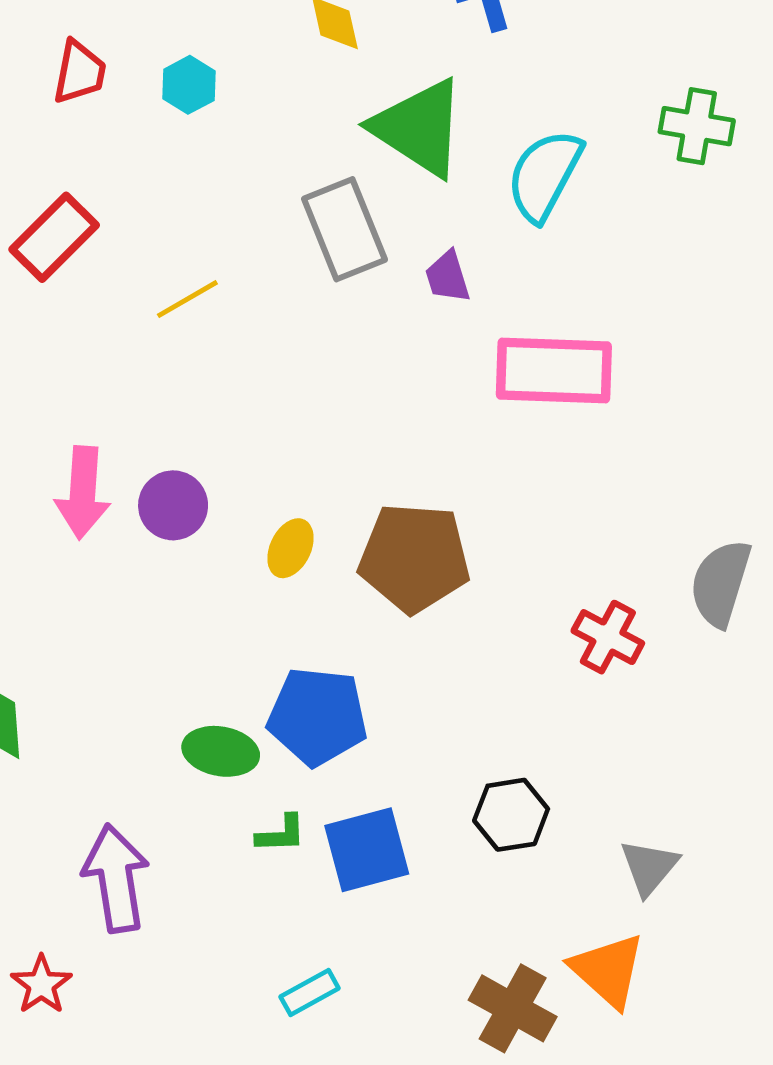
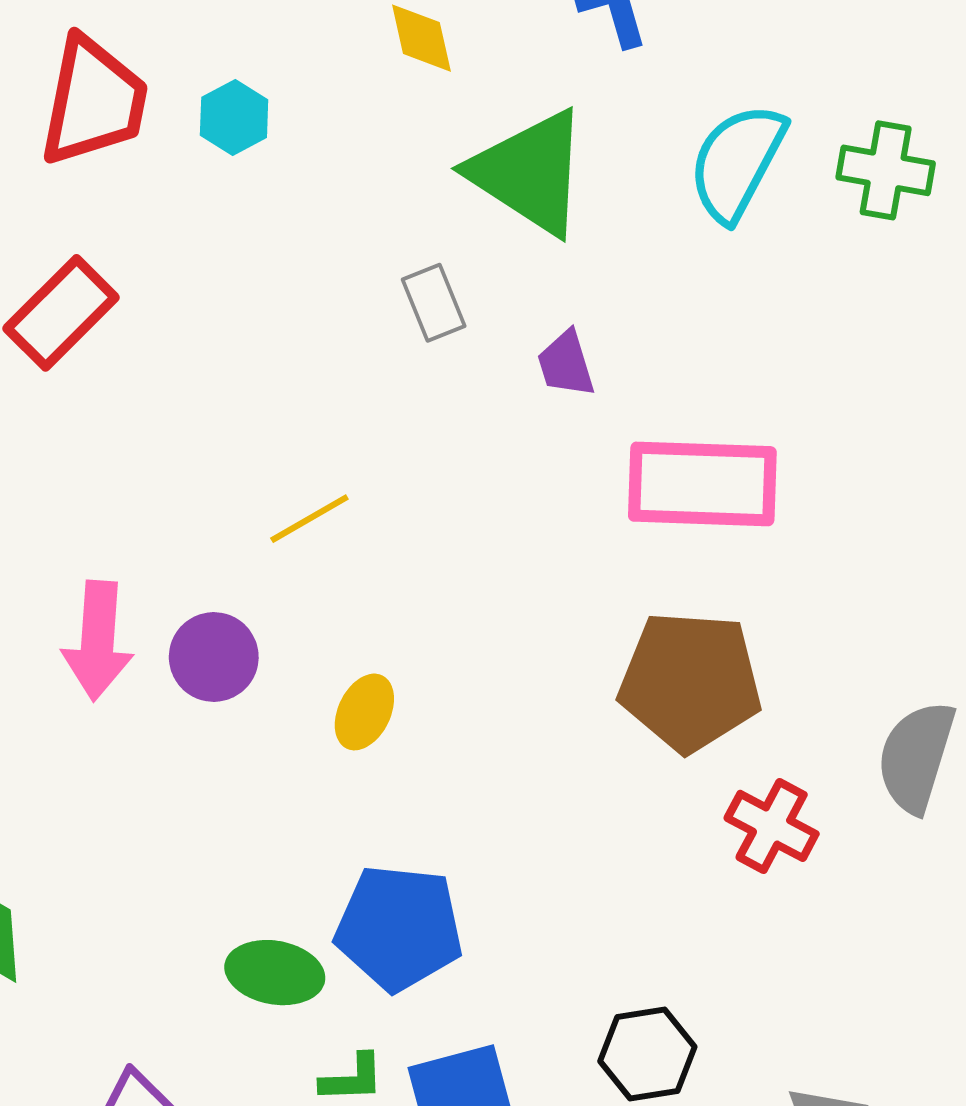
red trapezoid: (79, 72) -> (94, 101), size x1.6
cyan semicircle: (544, 175) -> (737, 162), moved
gray rectangle: (344, 229) -> (434, 303), size x0.6
yellow line: (187, 299) -> (309, 519), moved
brown pentagon: (414, 558) -> (690, 681), moved

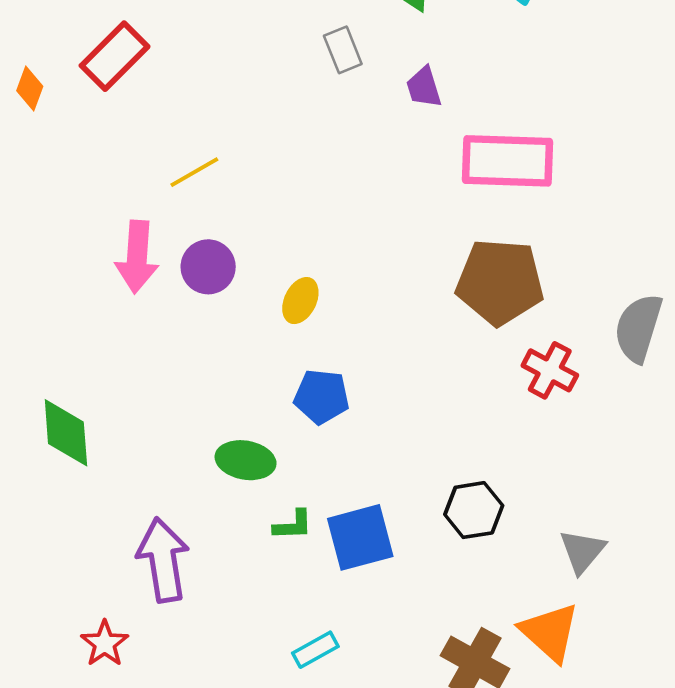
yellow line: (309, 519) -> (194, 172), moved
blue pentagon: (399, 928) -> (322, 397), moved, size x0.7

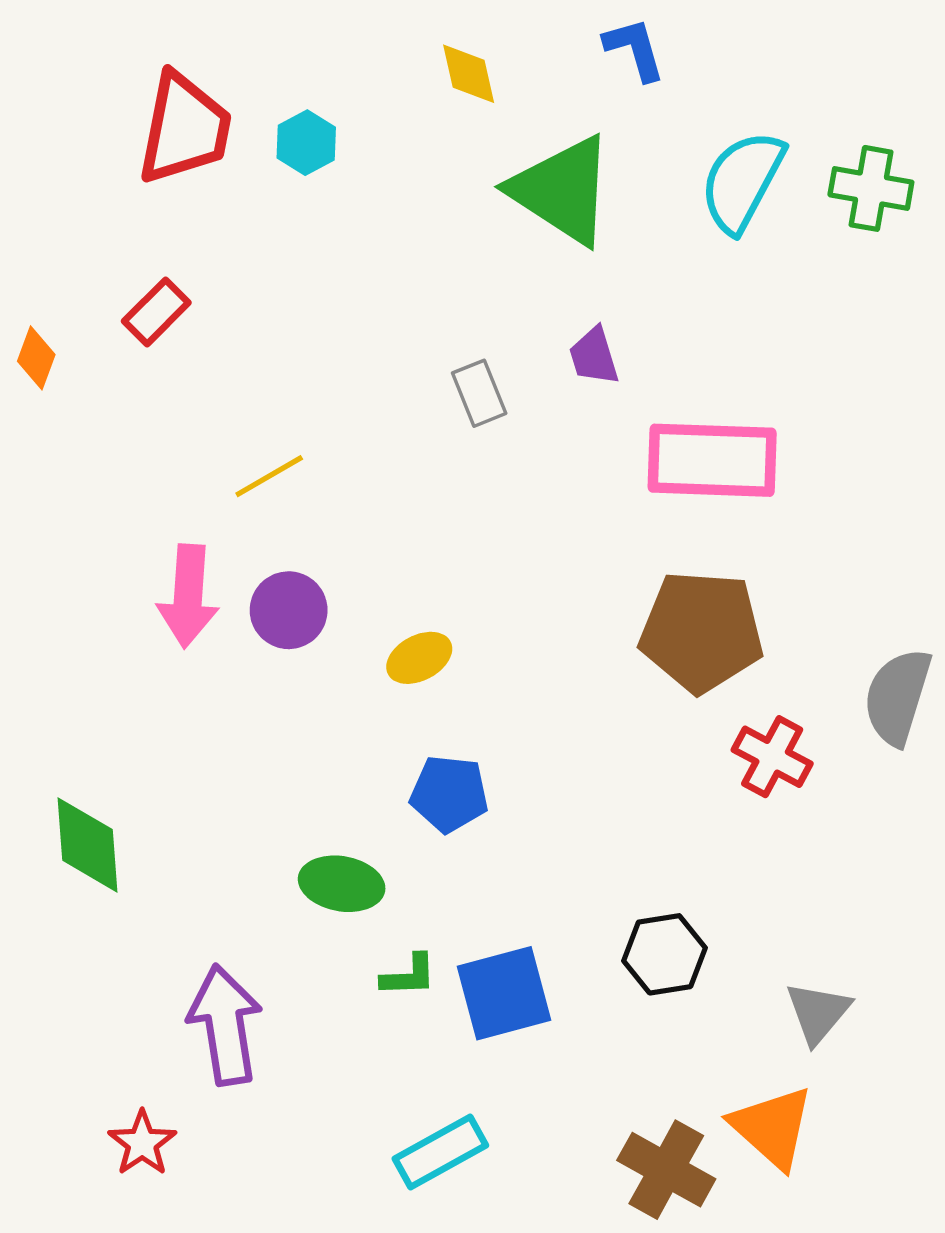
gray rectangle: (343, 50) -> (479, 393), moved
red rectangle: (115, 56) -> (156, 312), size x0.7
yellow ellipse: (300, 301) -> (419, 658), turned 36
cyan rectangle: (315, 650) -> (440, 1152), size x1.4

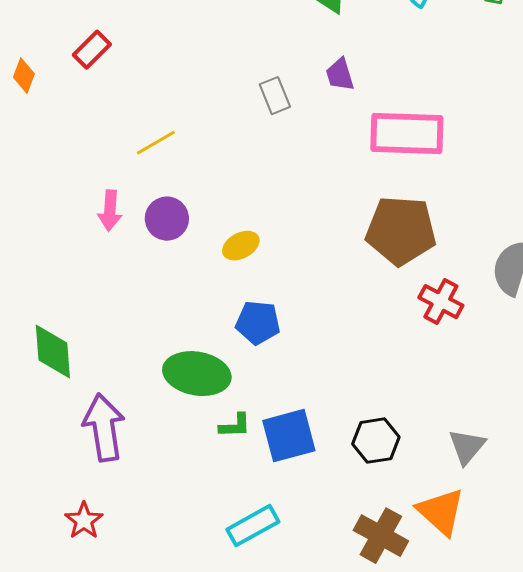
pink arrow: (188, 596) -> (110, 211), size x0.7
green ellipse: (342, 884) -> (197, 374), size x1.4
black hexagon: (664, 954) -> (376, 441), moved
purple arrow: (225, 1025) -> (104, 428), moved

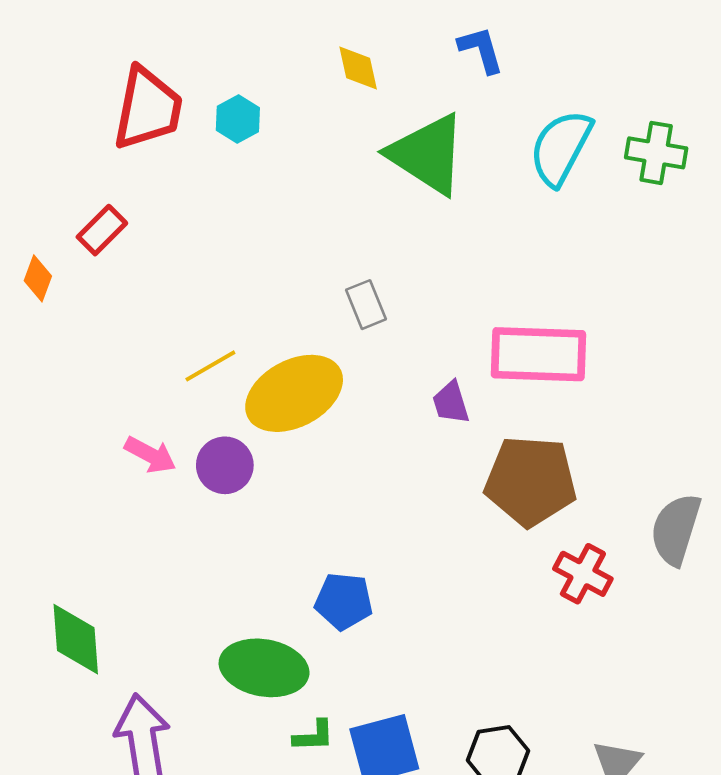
red rectangle: (92, 50) -> (102, 230), moved
purple trapezoid: (340, 75) -> (451, 403), moved
pink arrow: (110, 211) -> (150, 455), turned -66
yellow ellipse: (241, 246) -> (294, 393), moved, size x2.0

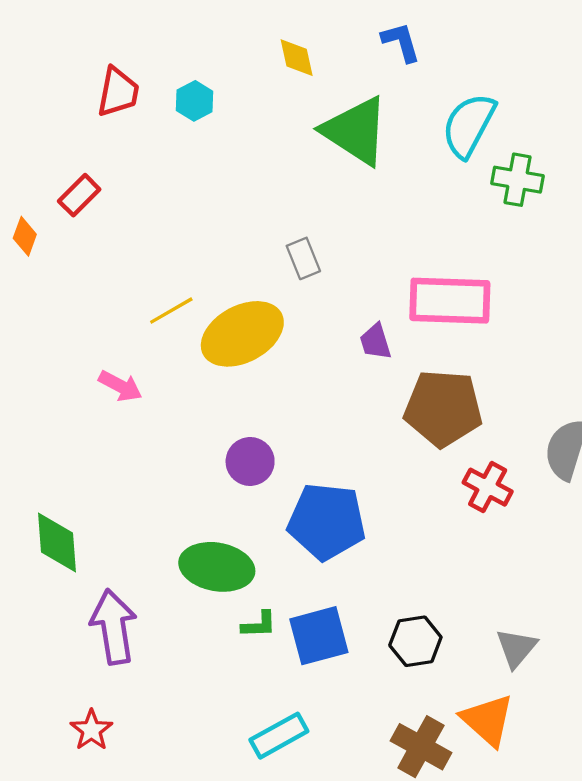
red trapezoid: (148, 108) -> (118, 92), size x0.7
green cross: (656, 153) -> (518, 180), moved
purple circle: (225, 465) -> (250, 461), moved
blue pentagon: (344, 601) -> (327, 521), moved, size x1.6

